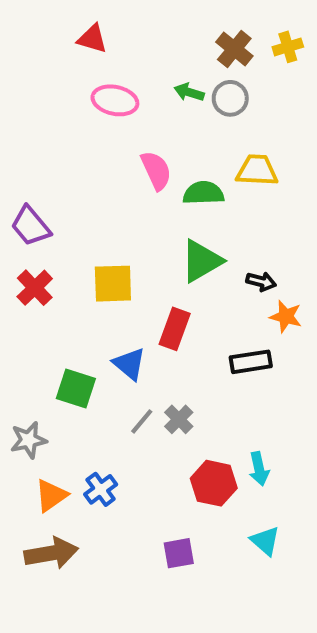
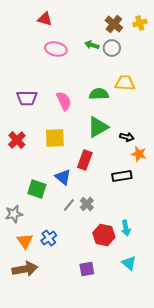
pink semicircle: (156, 170) -> (64, 101), moved
purple trapezoid: (31, 226) -> (27, 98), moved, turned -50
orange triangle: (51, 496) -> (25, 241), turned -30

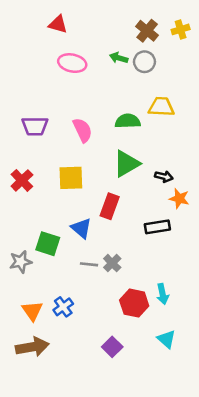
gray line: (69, 205) -> (89, 264), turned 56
gray star: (14, 214) -> (21, 262), moved
purple square: (87, 269) -> (112, 347), turned -35

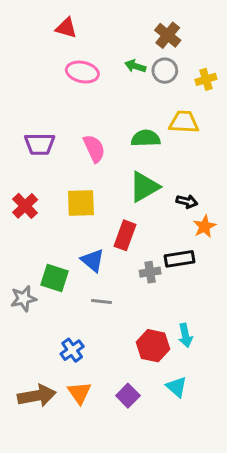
yellow cross: (181, 29) -> (206, 79), moved
orange star: (179, 198) -> (204, 226), turned 30
gray cross: (112, 263) -> (150, 272), moved, turned 36
orange triangle: (32, 311) -> (79, 393), moved
cyan triangle: (166, 339) -> (177, 387), moved

